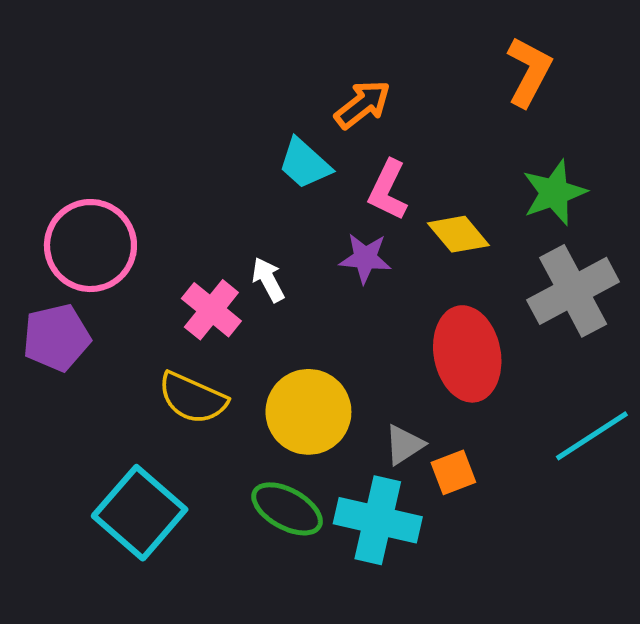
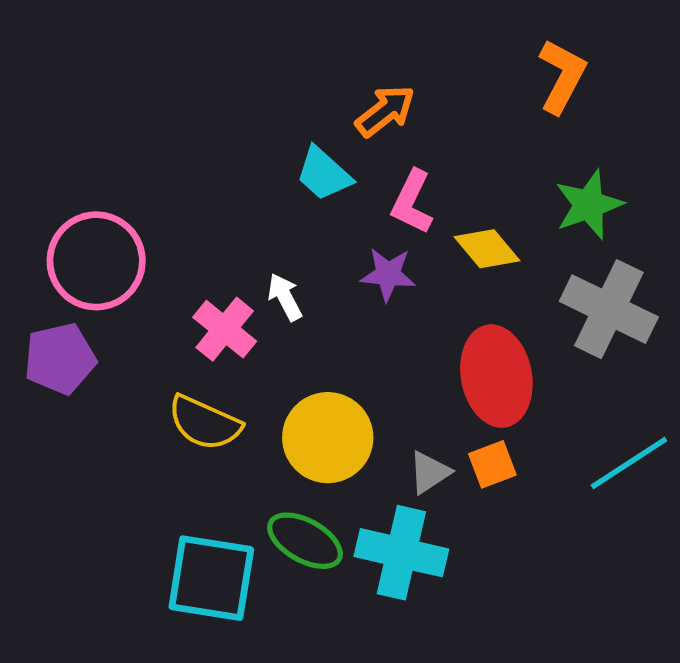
gray cross: (573, 291) -> (609, 309), turned -36
orange square: (453, 472) -> (492, 464), moved
cyan square: (140, 513) -> (211, 578), moved, turned -32

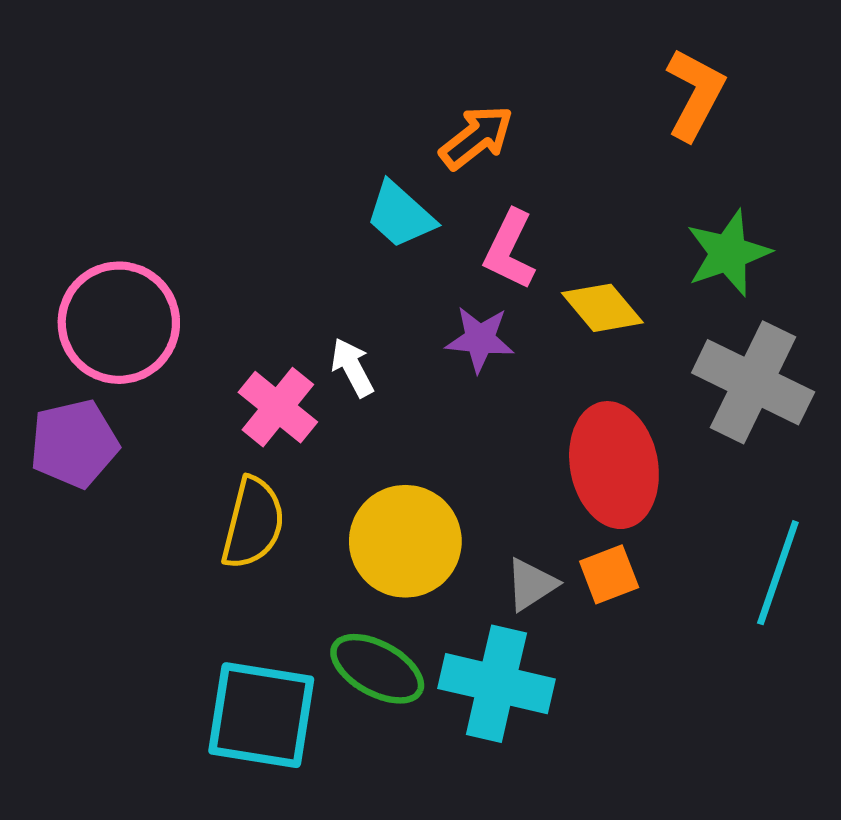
yellow semicircle: (205, 423) -> (253, 523), turned -100
cyan line: (629, 463) -> (778, 573), turned -38

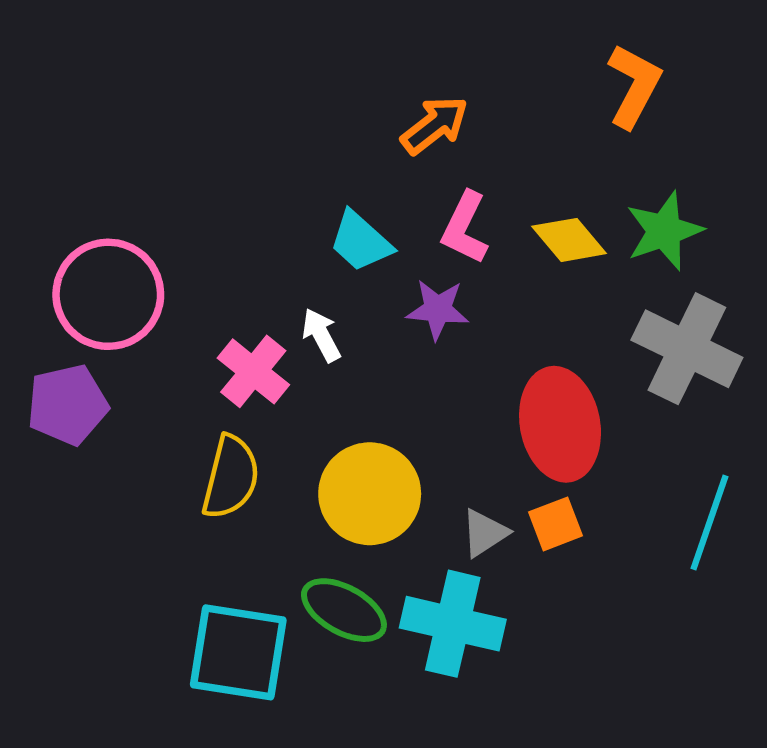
cyan trapezoid: (400, 215) -> (361, 241), moved
yellow diamond: (602, 308) -> (569, 240), moved

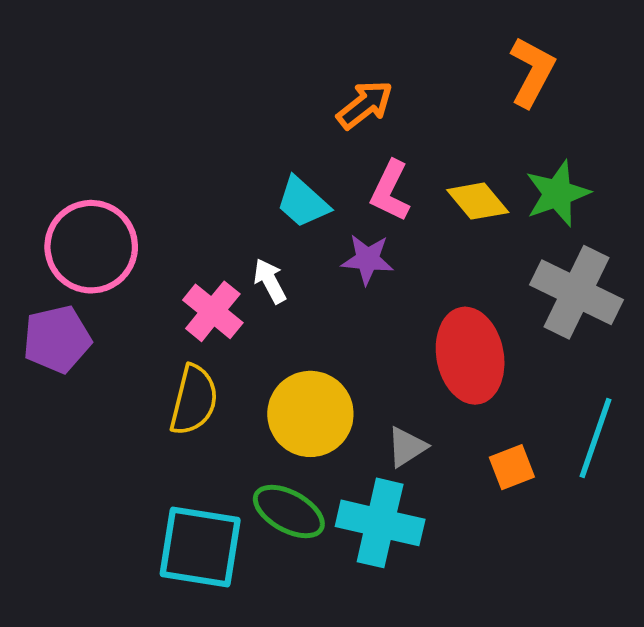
orange square: (555, 524) -> (512, 467), moved

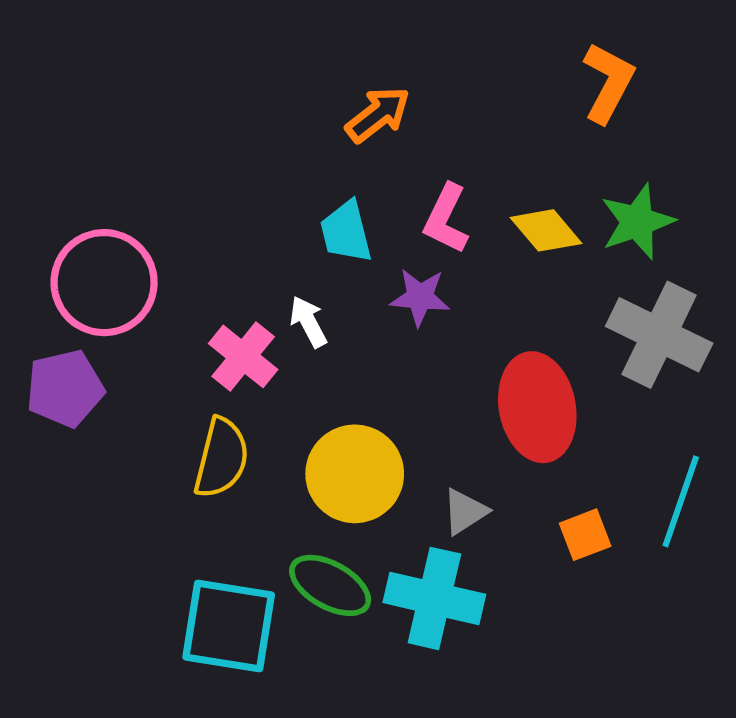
orange arrow: (365, 105) -> (378, 114), moved
cyan trapezoid: (303, 202) -> (346, 232), turned 34

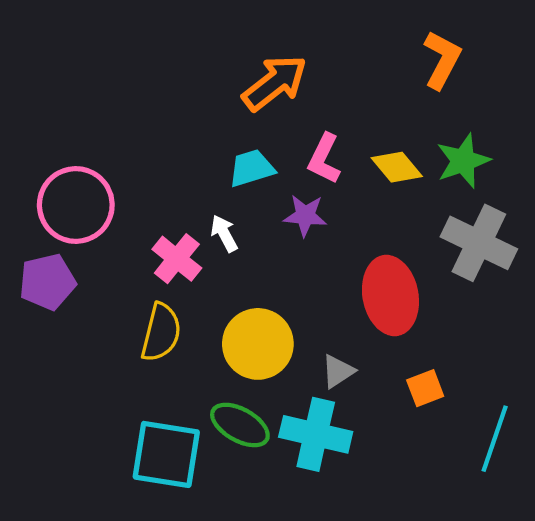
orange arrow: (378, 114) -> (275, 83), size x1.4
cyan trapezoid: (346, 232) -> (252, 168), turned 87
cyan line: (681, 501) -> (495, 439), moved

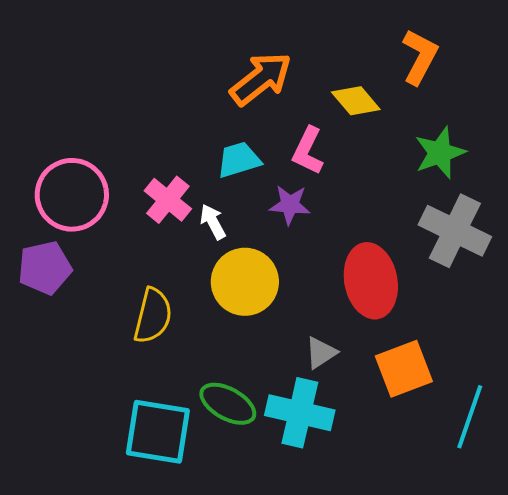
yellow diamond: (397, 167) -> (356, 101), moved
pink cross: (177, 259) -> (168, 200), moved
yellow circle: (258, 344) -> (245, 282), moved
orange square: (425, 388) -> (404, 369), size x1.6

